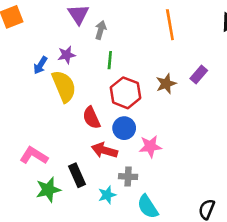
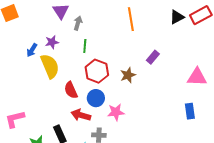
brown star: (166, 84) -> (128, 75), moved
pink L-shape: (34, 156) -> (15, 119), moved, turned -45

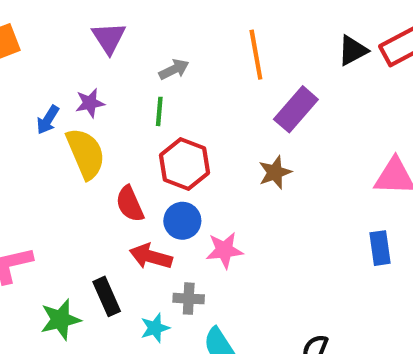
gray arrow: (78, 23) -> (174, 69), moved, turned 48
purple rectangle: (153, 57) -> (296, 109), moved, size x1.5
brown star: (128, 75) -> (275, 172), moved

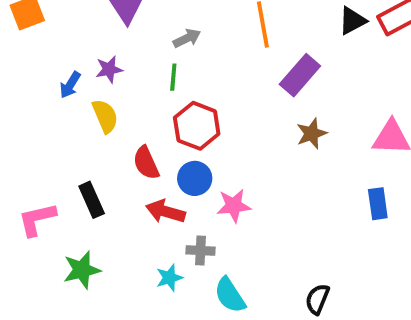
yellow semicircle: (86, 153) -> (105, 116), size x0.7
brown star: (275, 172) -> (312, 134), moved
black rectangle: (107, 296) -> (92, 200), moved

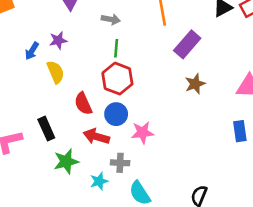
gray arrow: (187, 38) -> (111, 19), turned 36
green line: (173, 77) -> (116, 48), moved
green star: (82, 270) -> (66, 161), moved

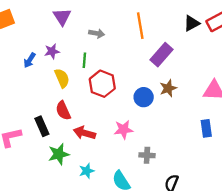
green line: (116, 48) -> (84, 60), moved
yellow semicircle: (56, 72) -> (62, 78), moved
red semicircle: (83, 104) -> (63, 111), moved
blue circle: (116, 114) -> (144, 97), moved
gray cross: (120, 163) -> (147, 155), moved

